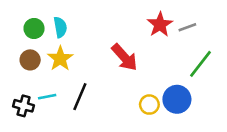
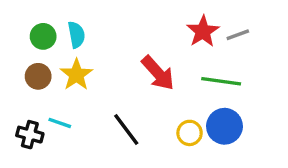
green line: (201, 64) -> (221, 81), moved, turned 60
cyan line: (47, 97) -> (60, 123), turned 30
black line: (80, 97) -> (126, 130), moved, turned -60

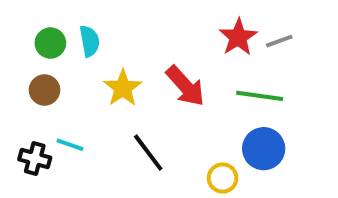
yellow star: (76, 75) -> (123, 88), moved
yellow circle: (190, 133) -> (223, 178), moved

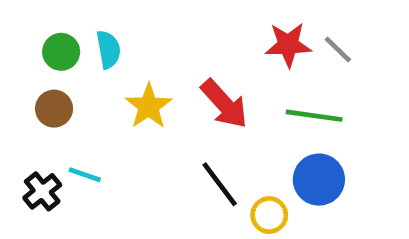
red star: (238, 37) -> (288, 45), turned 30
gray line: (279, 41) -> (338, 49), turned 64
black line: (148, 153) -> (220, 184), moved
black cross: (35, 158) -> (42, 191), turned 36

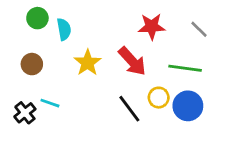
red star: (288, 45) -> (152, 26), moved
green circle: (61, 52) -> (37, 18), moved
yellow circle: (269, 215) -> (159, 98), moved

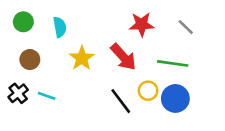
green circle: (37, 18) -> (23, 22), moved
black cross: (25, 113) -> (18, 93), moved

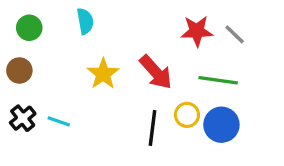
red star: (142, 24) -> (197, 31), moved
cyan semicircle: (60, 27) -> (85, 21), moved
brown circle: (30, 60) -> (19, 70), moved
black line: (121, 101) -> (152, 128), turned 44

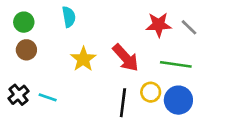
brown circle: (19, 70) -> (26, 50), moved

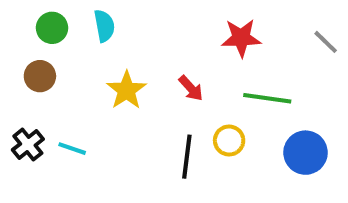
green circle: (24, 22) -> (52, 28), moved
gray line: (189, 27) -> (326, 42), moved
red arrow: (126, 58) -> (191, 88), size x0.6
blue circle: (178, 100) -> (306, 153), moved

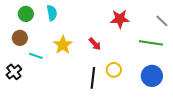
green line: (267, 98) -> (151, 43), moved
cyan line: (72, 149) -> (36, 56), moved

